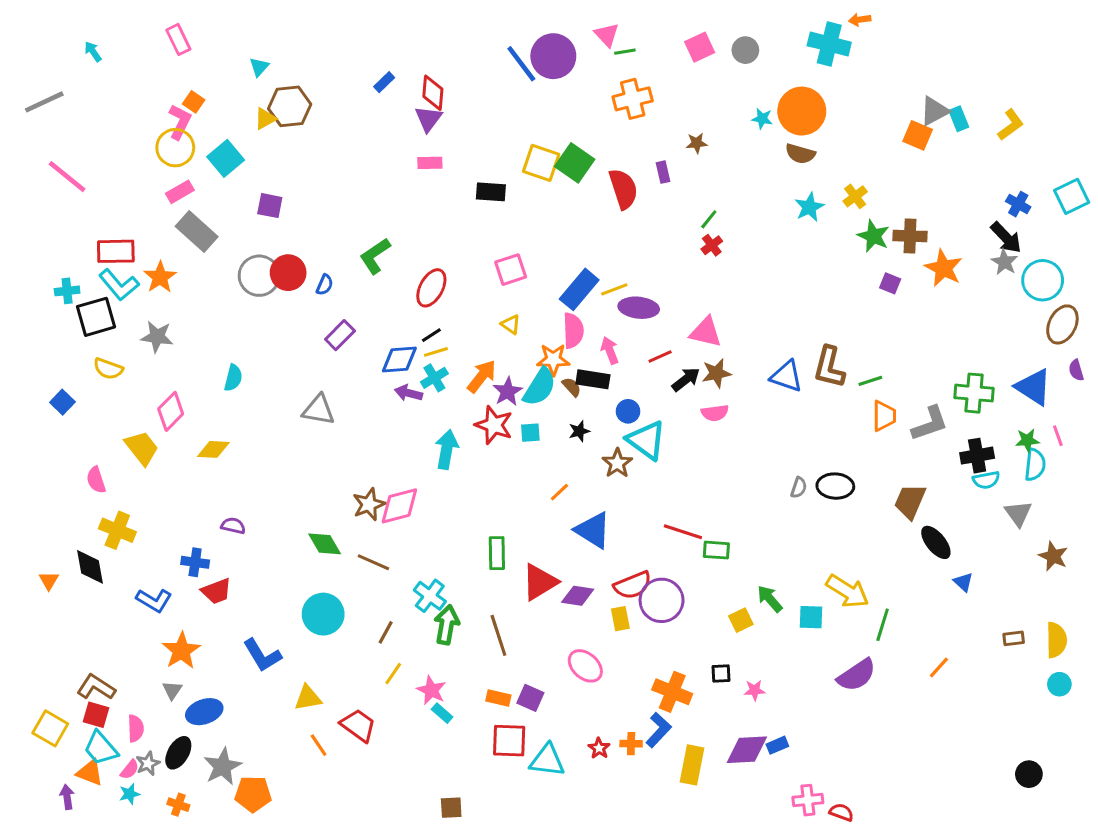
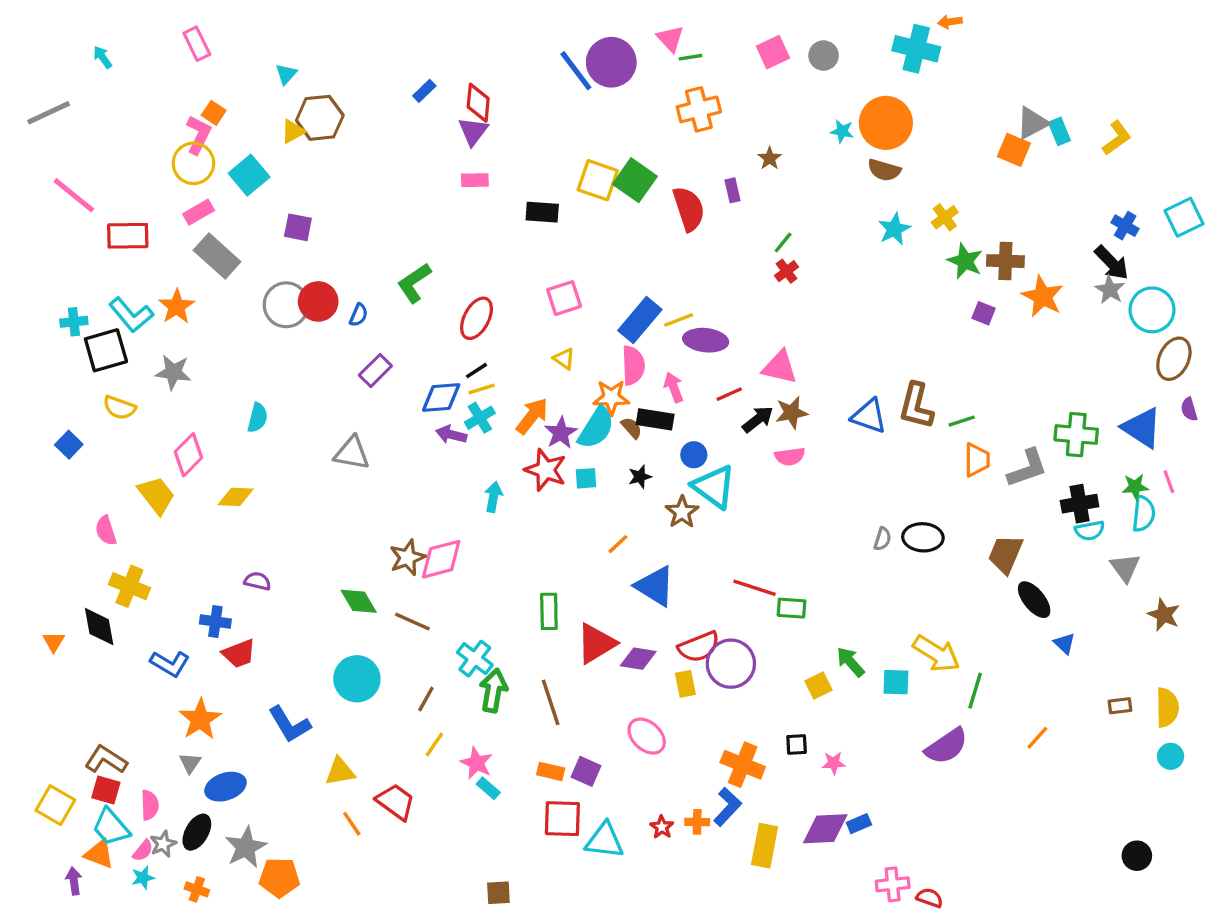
brown star: (697, 143) -> (770, 158), turned -30
red rectangle: (116, 251) -> (128, 236), moved
cyan arrow: (447, 449) -> (493, 497), size x0.7

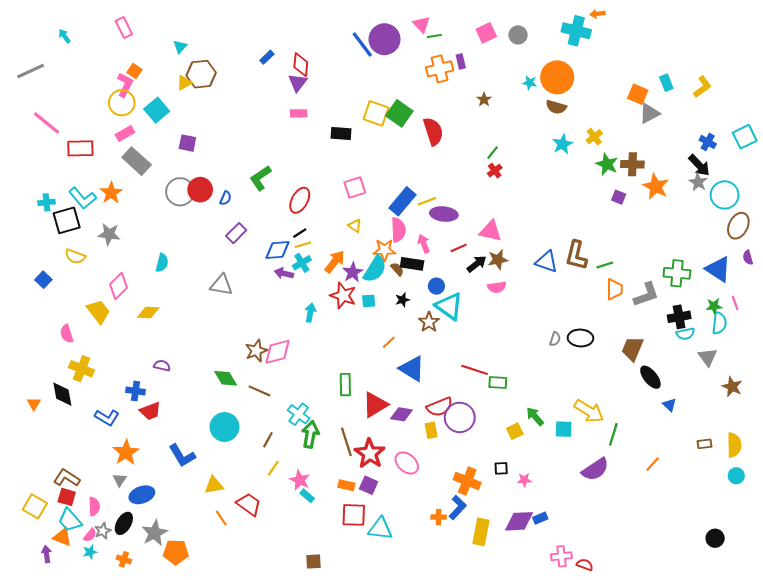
gray triangle: (1032, 123) -> (649, 113), moved
purple rectangle: (733, 190) -> (461, 61), moved
red star: (662, 827) -> (370, 453), moved, size x2.0

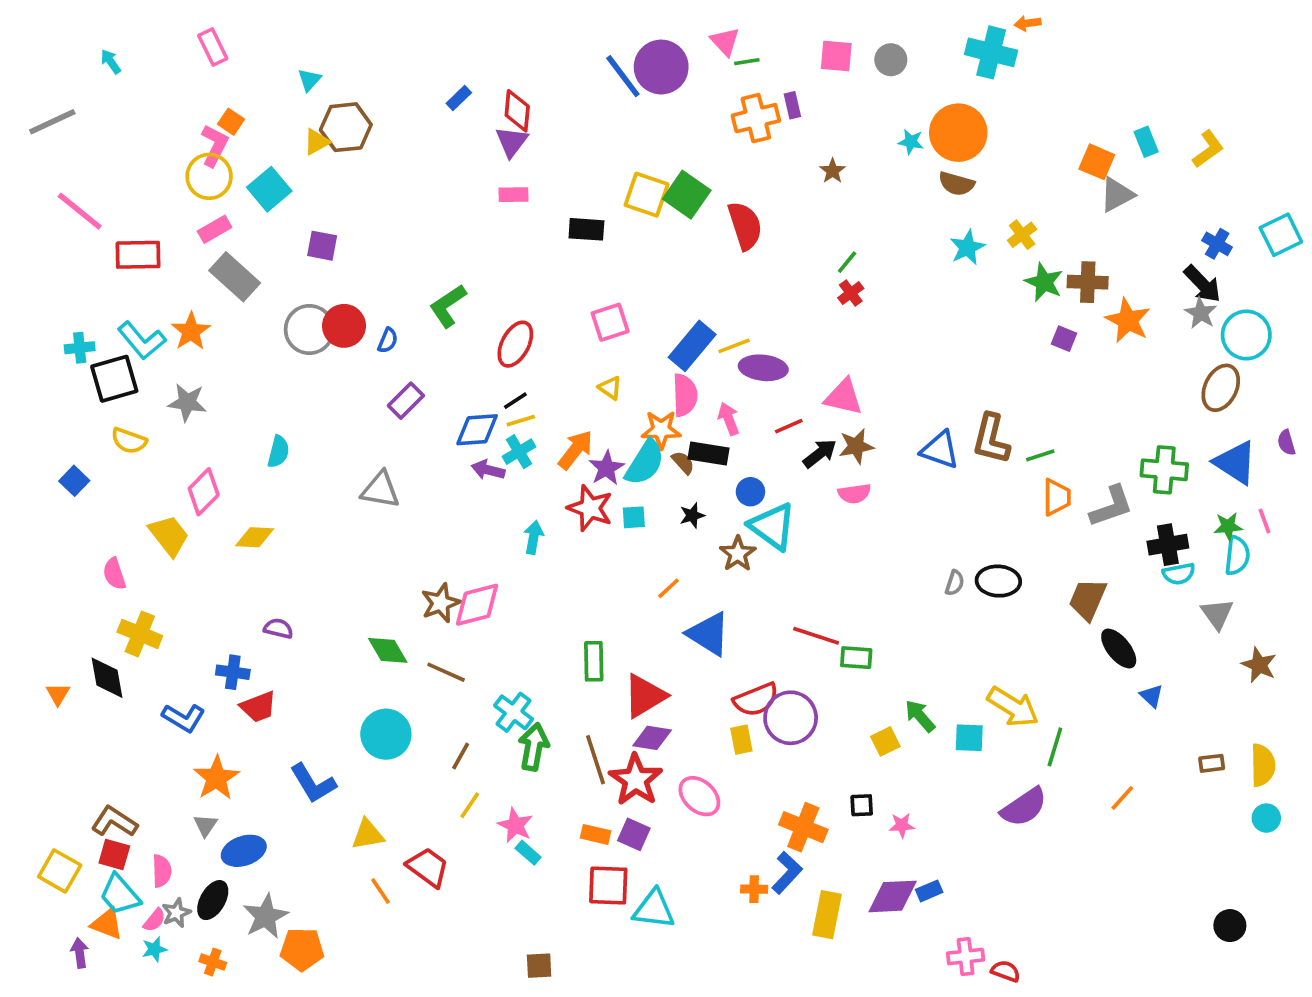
pink square: (486, 33) -> (836, 56), turned 30
brown ellipse: (738, 226) -> (1221, 388), moved
purple diamond: (401, 414) -> (652, 738), moved

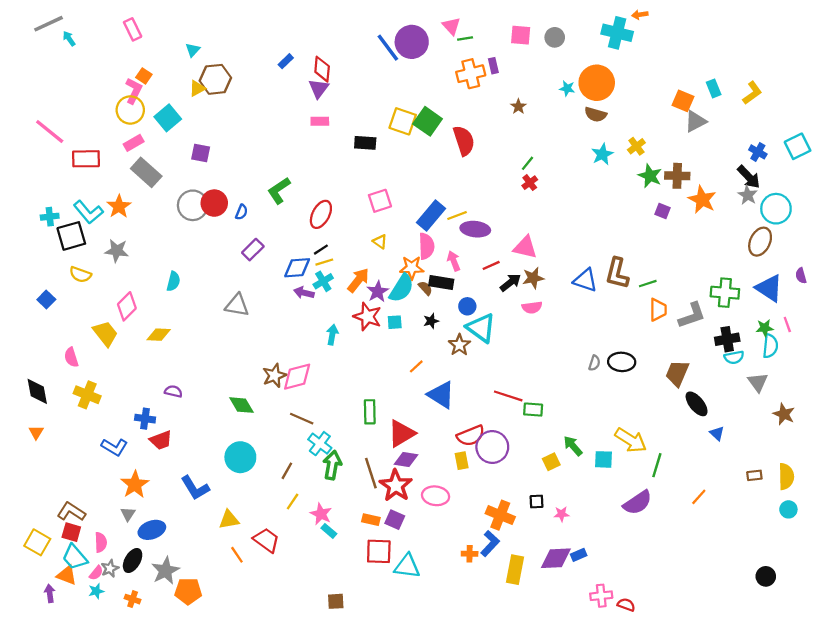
gray line: (52, 122) -> (49, 24), moved
brown line: (446, 672) -> (302, 419), moved
black diamond: (107, 678) -> (37, 391), moved
pink ellipse: (699, 796) -> (436, 496), turned -35

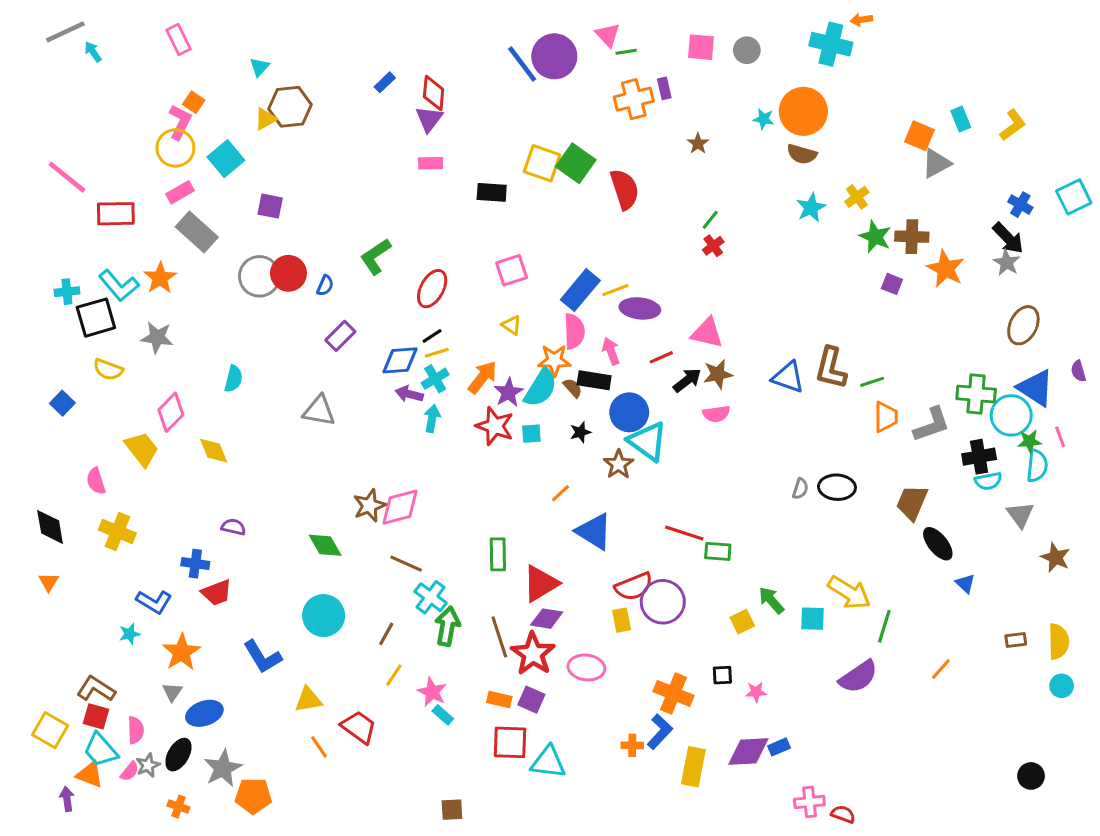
cyan circle: (776, 209) -> (1011, 415), moved
blue circle: (467, 306) -> (629, 412), size x1.6
yellow diamond: (159, 335) -> (214, 451), turned 65
cyan arrow: (332, 335) -> (432, 418), moved
cyan star: (96, 591) -> (130, 634), moved

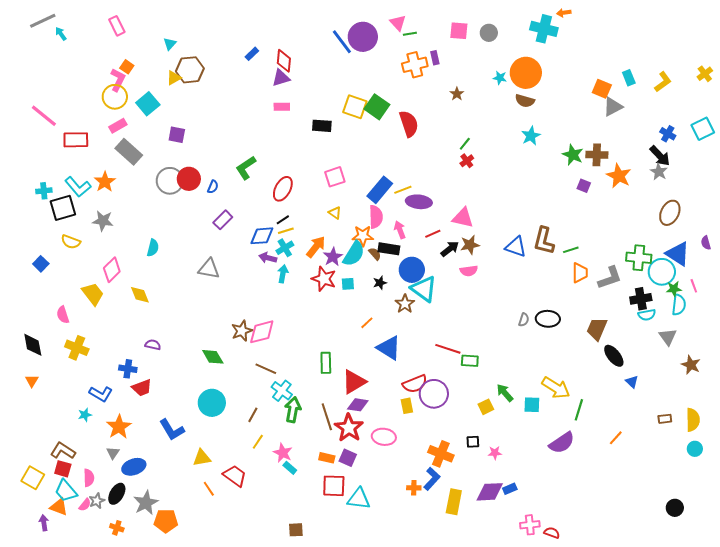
purple triangle: (429, 119) -> (281, 78), turned 36
yellow cross: (857, 197) -> (705, 74), moved

